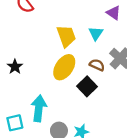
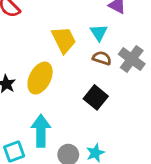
brown semicircle: (97, 65) -> (102, 58), moved
yellow ellipse: (64, 67) -> (40, 78), moved

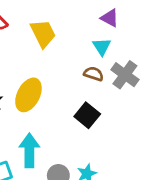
cyan triangle: (99, 32) -> (102, 47), moved
yellow trapezoid: (64, 40) -> (43, 33), moved

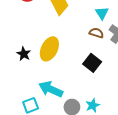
cyan arrow: (29, 150) -> (51, 89), turned -65

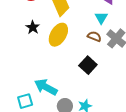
yellow ellipse: (49, 49) -> (58, 35), moved
black star: (24, 54) -> (33, 27), moved

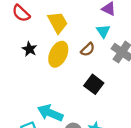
brown semicircle: (94, 36) -> (88, 49), moved, turned 120

